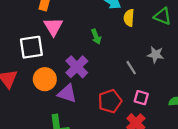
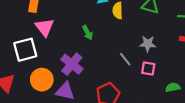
pink square: (141, 98) -> (148, 69), moved

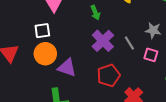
white square: (25, 50) -> (42, 31), moved, size x0.7
purple cross: (72, 64) -> (103, 41), moved

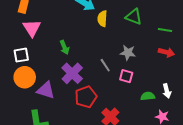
green arrow: (95, 13) -> (64, 47), moved
purple cross: (103, 41) -> (72, 73), moved

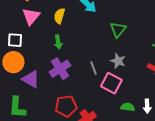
green triangle: (134, 17) -> (118, 29), moved, turned 36
yellow semicircle: (102, 19) -> (59, 16), moved
pink square: (126, 76) -> (111, 83), size x1.5
red pentagon: (86, 97) -> (66, 106), moved

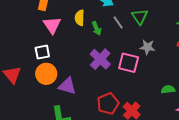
green arrow: (58, 42) -> (97, 28), moved
gray line: (94, 68) -> (118, 22), moved
purple cross: (60, 69) -> (100, 59), moved
pink square: (111, 83) -> (129, 63), moved

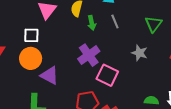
green triangle: (140, 17) -> (153, 24), moved
pink square: (129, 63) -> (107, 75), moved

